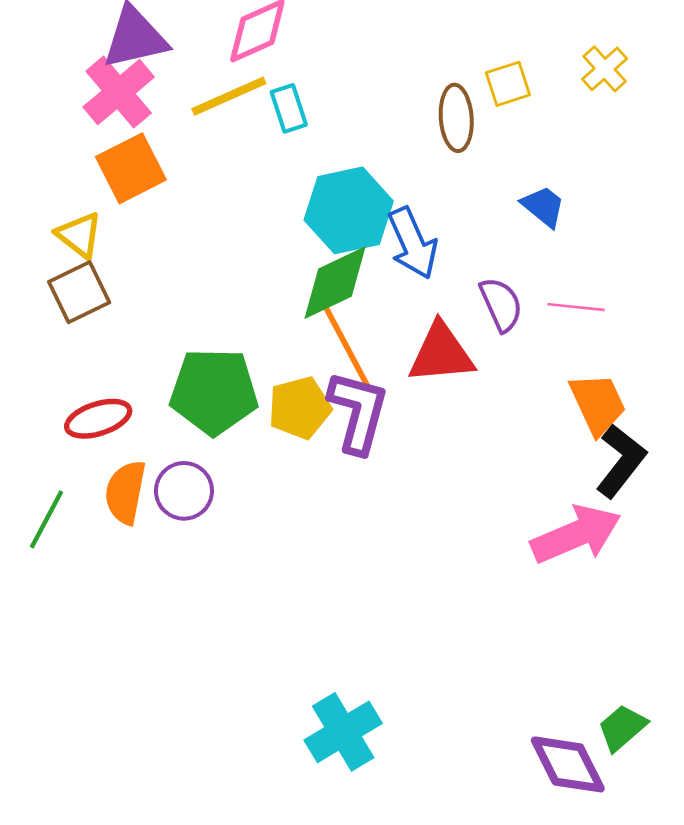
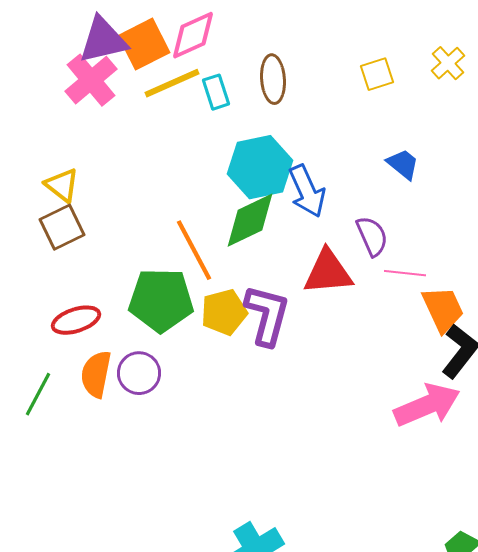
brown ellipse: (456, 118) -> (273, 79), moved
orange square: (131, 168) -> (144, 44), moved
pink line: (576, 307) -> (405, 273), moved
orange line: (347, 348) -> (194, 250), moved

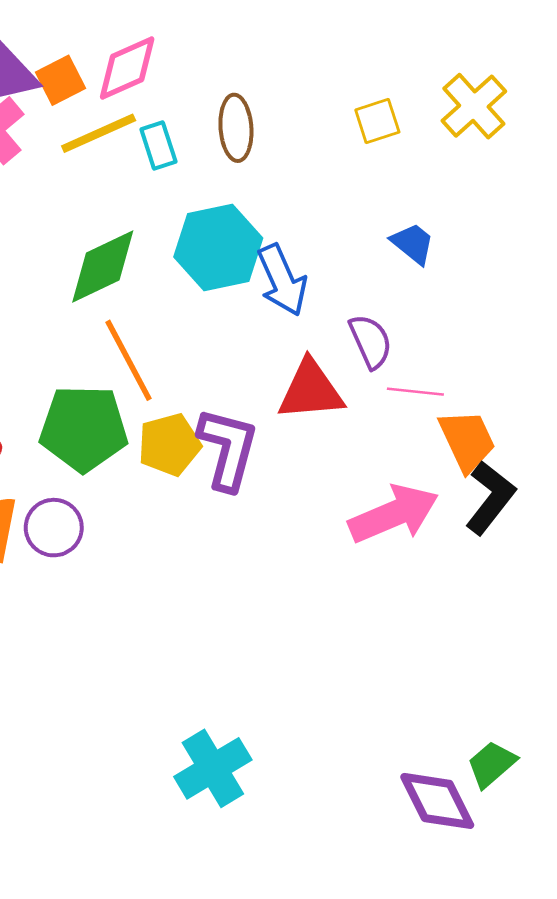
orange square: (144, 44) -> (61, 80), size x0.7
yellow cross: (448, 63) -> (474, 106), size x1.4
green diamond: (250, 220) -> (103, 267), moved
pink arrow: (427, 405) -> (394, 514), moved

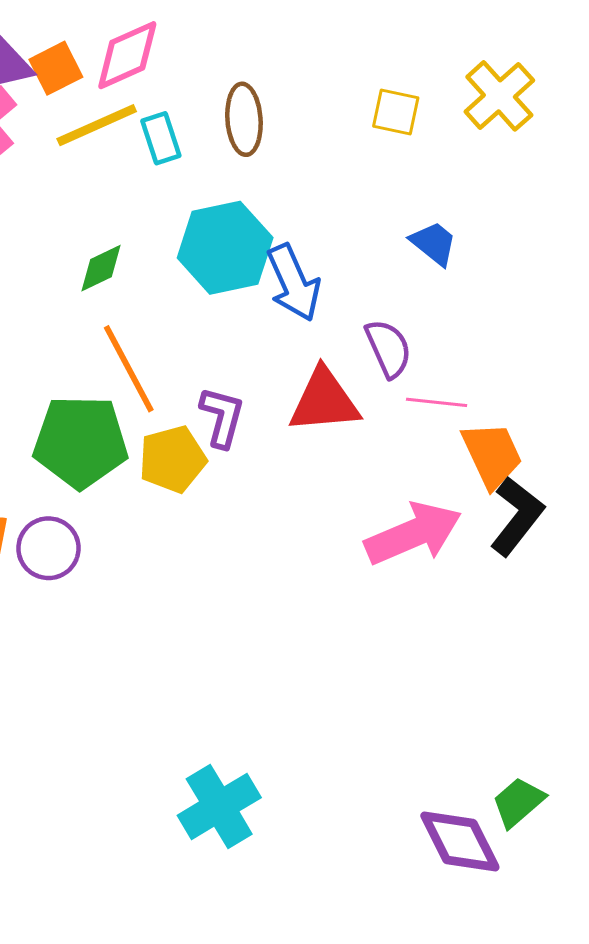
yellow square: (377, 121) -> (396, 112), turned 30
green diamond: (103, 267) -> (101, 268), size x0.6
purple L-shape: (228, 449) -> (222, 417), moved, size x0.7

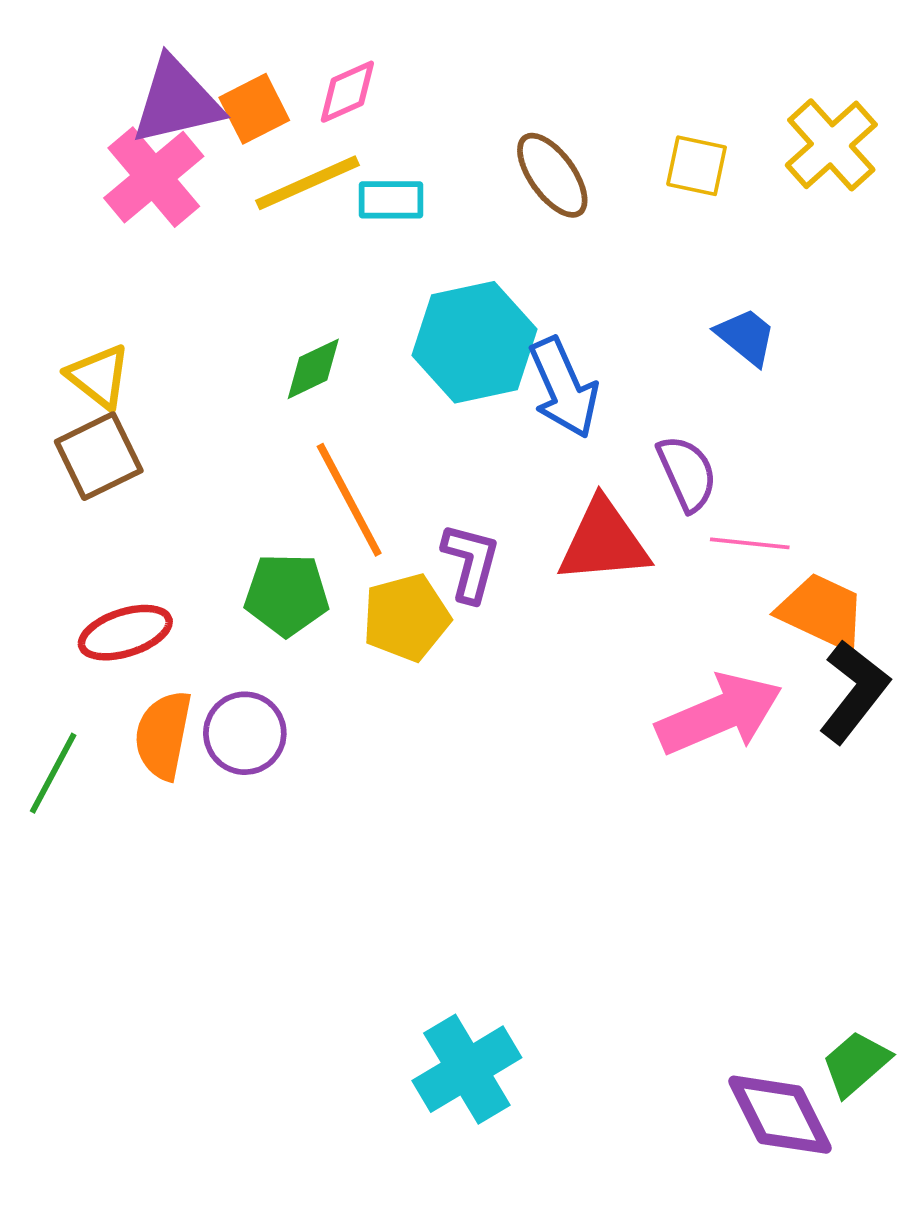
pink diamond: (127, 55) -> (347, 92), size x0.7
brown ellipse: (244, 119) -> (552, 175), moved, turned -32
cyan rectangle: (161, 138) -> (391, 200), turned -72
green pentagon: (81, 442) -> (287, 595), size x0.7
orange trapezoid: (492, 455) -> (822, 612), turned -40

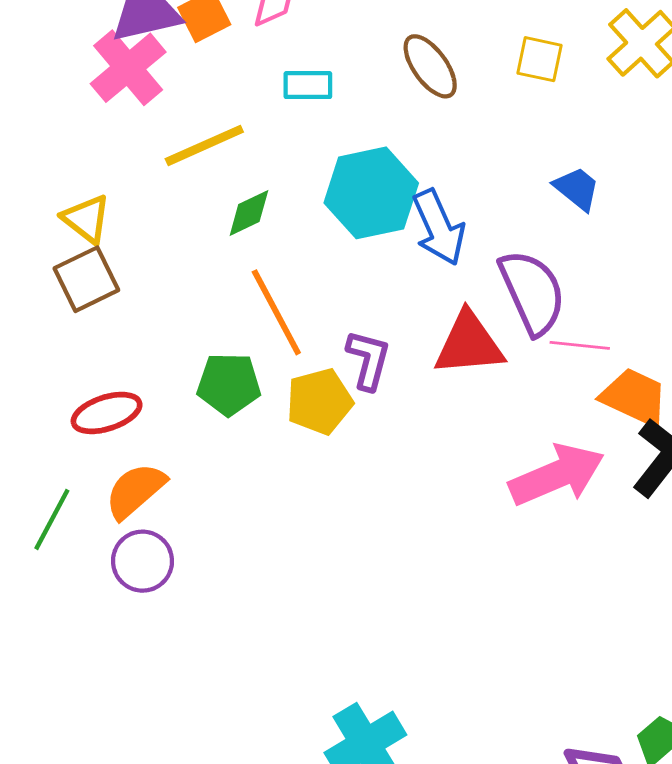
yellow line: (307, 183) -> (204, 145), moved
purple semicircle: (687, 473) -> (532, 292), size x1.5
purple circle: (245, 733) -> (143, 561), moved
orange semicircle: (163, 735) -> (135, 491), turned 38

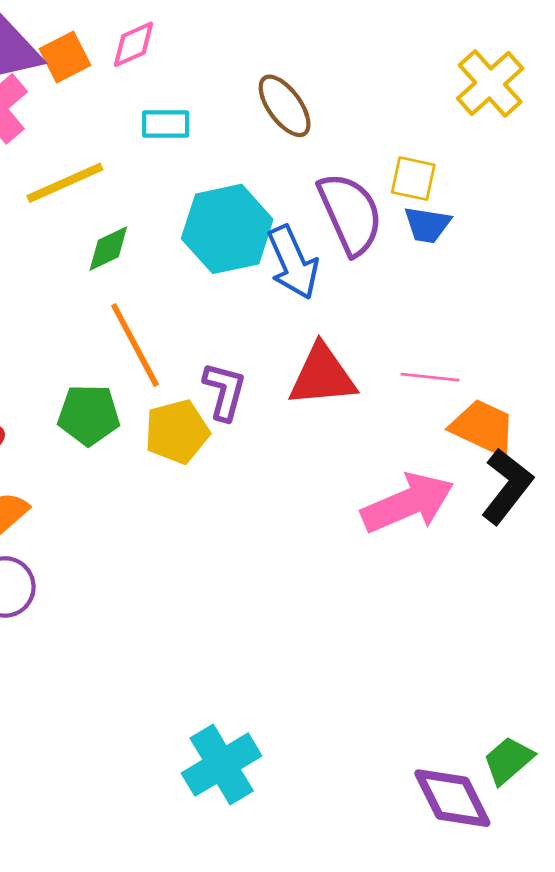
yellow square: (539, 59) -> (413, 179), moved
blue trapezoid: (577, 189) -> (427, 225), turned 150
purple semicircle: (532, 292) -> (350, 214), moved

